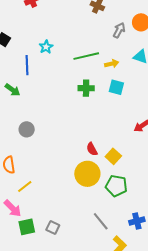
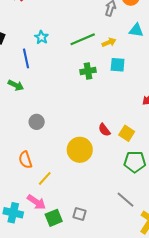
yellow circle: (87, 174) -> (80, 150), moved

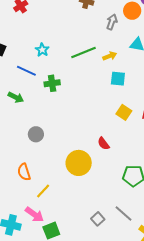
blue line: (26, 58) -> (26, 71), turned -54
green cross: (88, 71) -> (52, 83), moved
yellow square: (127, 133) -> (124, 112), moved
gray square: (79, 214) -> (98, 219), moved, turned 32

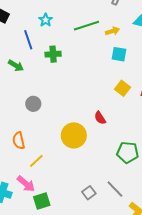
blue line: (26, 71) -> (28, 40), turned 42

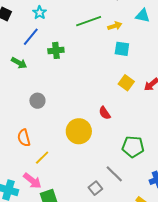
cyan star: (46, 20) -> (40, 13), moved
blue line: (28, 40) -> (31, 37), turned 60
gray line: (115, 189) -> (114, 174), moved

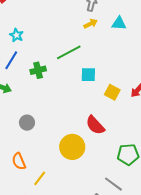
green line: (89, 21) -> (69, 52), moved
yellow arrow: (115, 26) -> (91, 24), moved
cyan square: (122, 49) -> (88, 75), moved
red semicircle: (105, 113) -> (95, 125), size x1.5

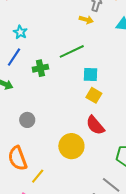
yellow arrow: (91, 24) -> (86, 20), moved, turned 40
yellow square: (112, 92) -> (94, 95), moved
orange semicircle: (19, 161) -> (17, 158), size x1.4

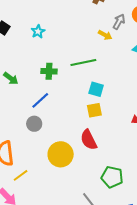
blue line: (14, 57) -> (40, 100), moved
yellow square: (94, 95) -> (94, 110), turned 35
gray circle: (27, 120) -> (34, 124), moved

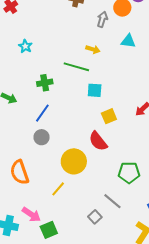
yellow arrow: (105, 35) -> (93, 49), moved
green line: (83, 62) -> (76, 67), turned 40
yellow square: (94, 110) -> (109, 116), moved
yellow line: (21, 175) -> (58, 189), moved

